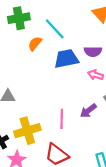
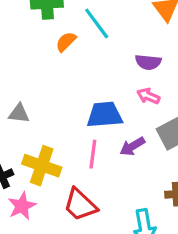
blue trapezoid: (66, 59) -> (105, 115), moved
yellow cross: (27, 131) -> (42, 166), turned 30

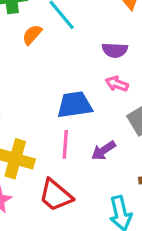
purple arrow: (132, 146) -> (103, 150), moved

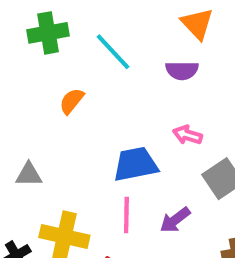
orange semicircle: (32, 35) -> (72, 101), moved
purple semicircle: (115, 50) -> (182, 70), moved

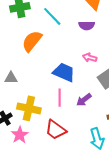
orange semicircle: (72, 101) -> (32, 41), size x1.6
blue trapezoid: (136, 164) -> (64, 72), turned 35

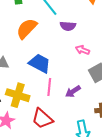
purple semicircle: (87, 25) -> (68, 26), moved
blue trapezoid: (64, 72) -> (40, 63), moved

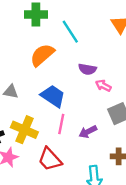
purple semicircle: (68, 26) -> (87, 69), moved

